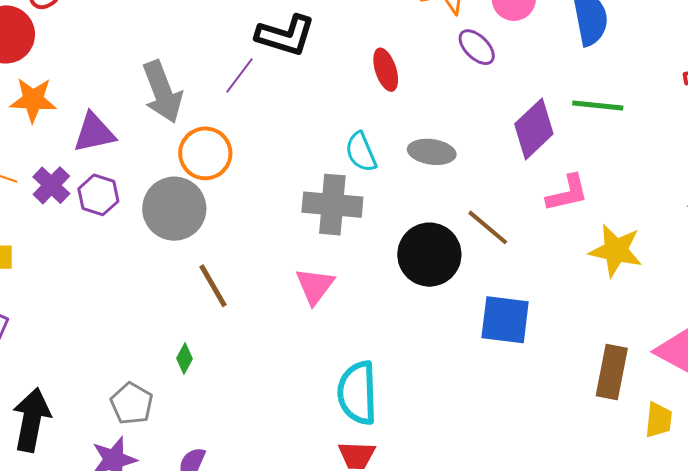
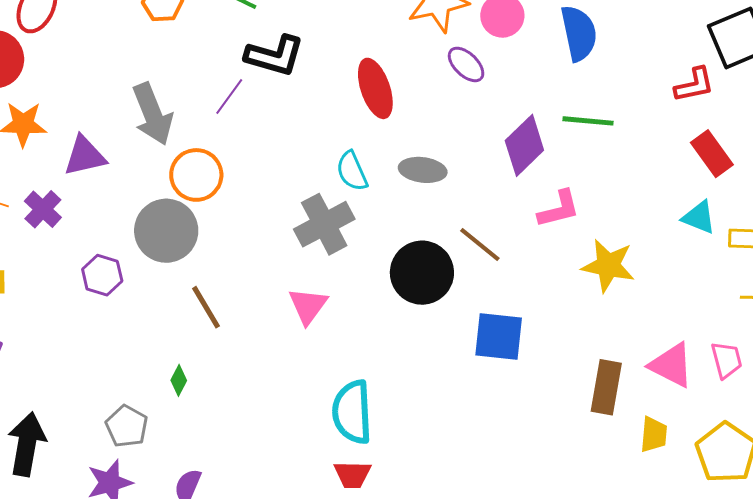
red ellipse: (386, 70) -> (375, 88), size x1.4
purple hexagon: (98, 195) -> (102, 275), moved
gray cross: (332, 205) -> (324, 224), turned -32

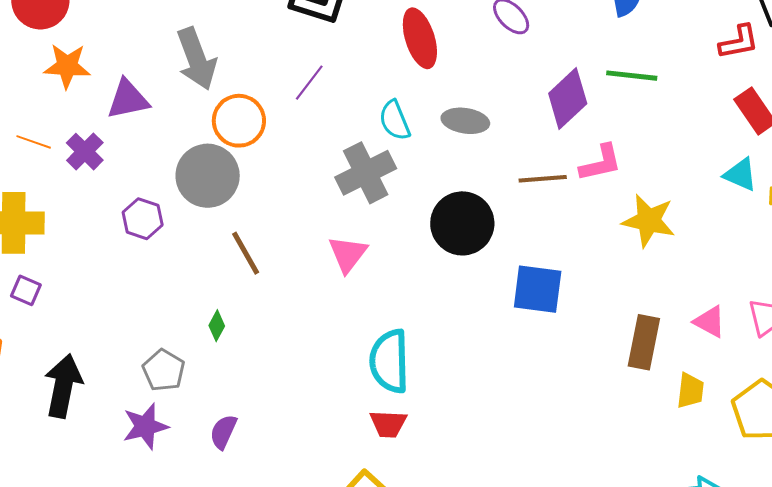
purple line: (229, 96) -> (309, 83), moved
brown line: (480, 245) -> (543, 179), moved, turned -45
pink triangle: (671, 365) -> (710, 322), size x0.7

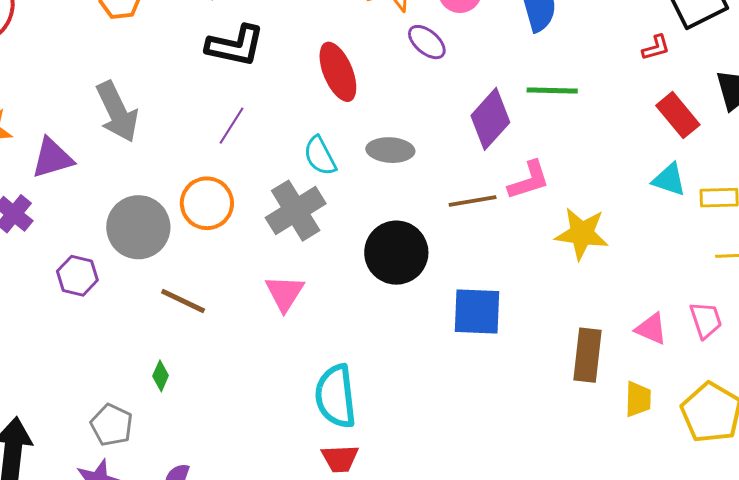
red L-shape: (739, 42) -> (656, 48), size x0.7
orange circle: (239, 121) -> (207, 203), moved
brown line: (246, 253) -> (183, 301), turned -30

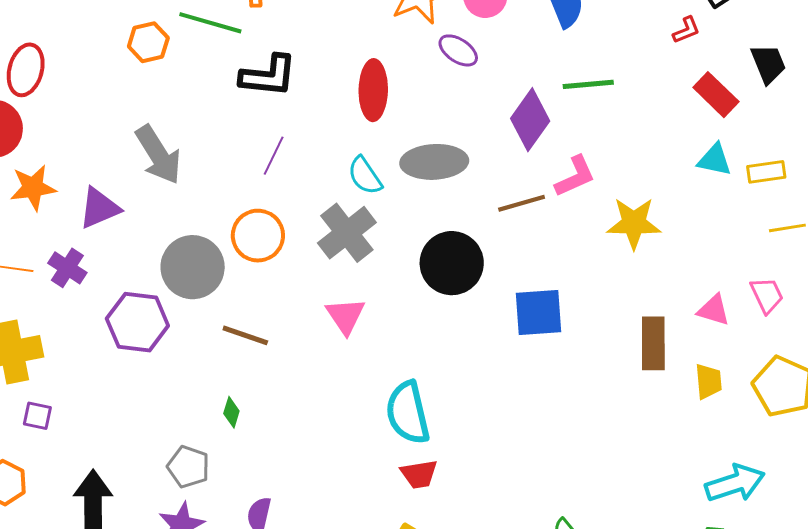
red ellipse: (338, 72) -> (373, 90), turned 30
gray ellipse: (390, 150) -> (434, 162), size x1.4
purple hexagon: (77, 276) -> (137, 322), size x1.5

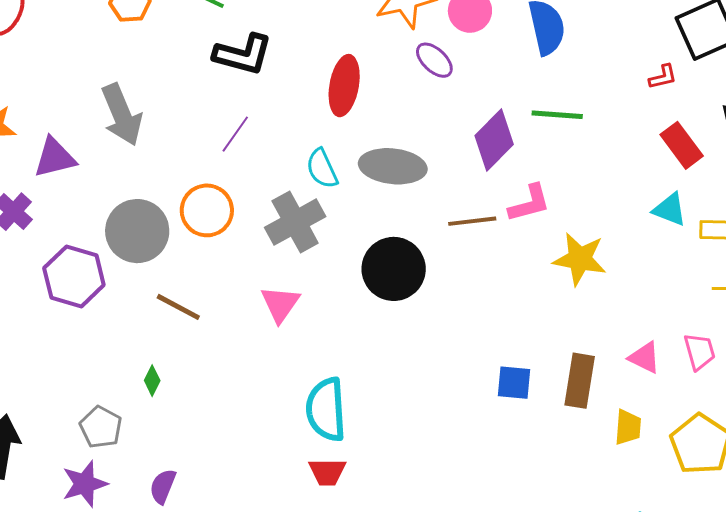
blue square: (539, 312) -> (514, 383), moved, size x0.7

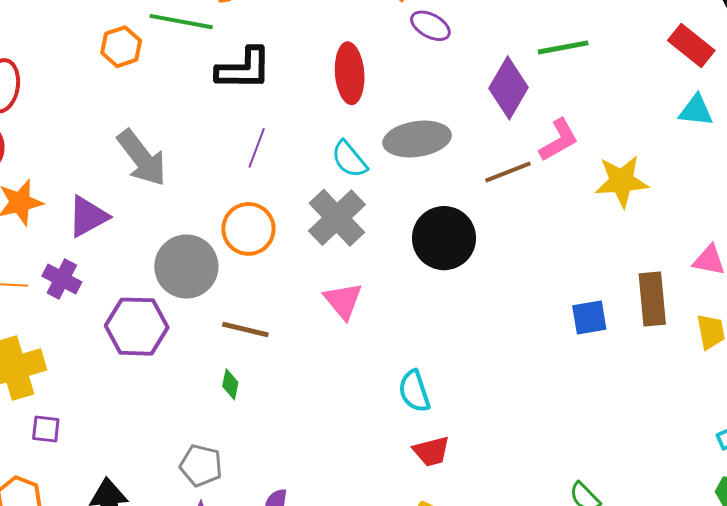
green diamond: (152, 381) -> (230, 384), moved
cyan semicircle: (326, 409) -> (414, 391), size x0.7

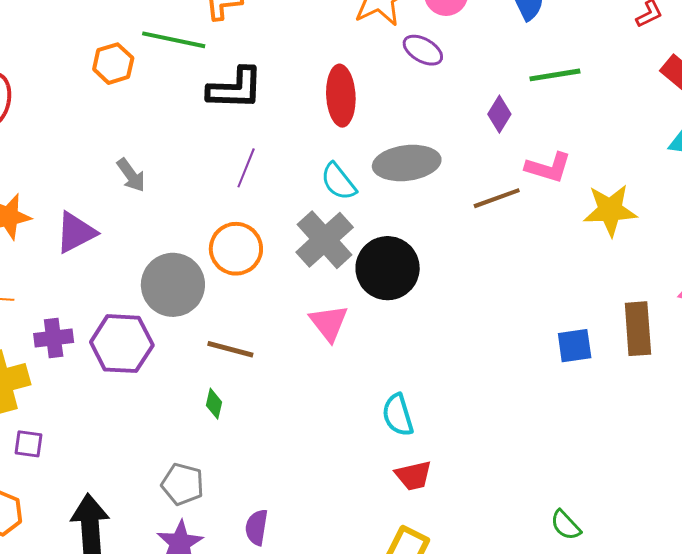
purple diamond: (509, 88) -> (499, 114), size x0.6
pink L-shape: (559, 140) -> (548, 168), turned 45
gray arrow: (142, 158) -> (131, 175), size x0.6
black circle: (444, 238) -> (388, 268), moved
purple cross: (62, 279) -> (54, 338), moved, turned -36

